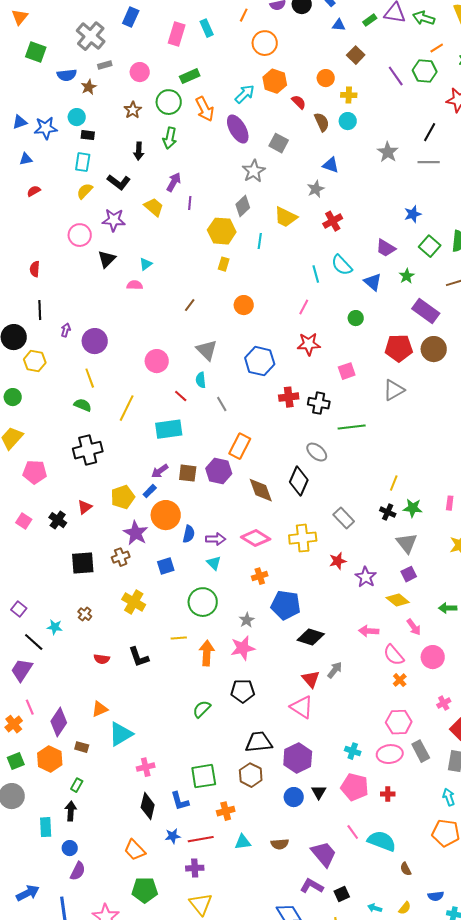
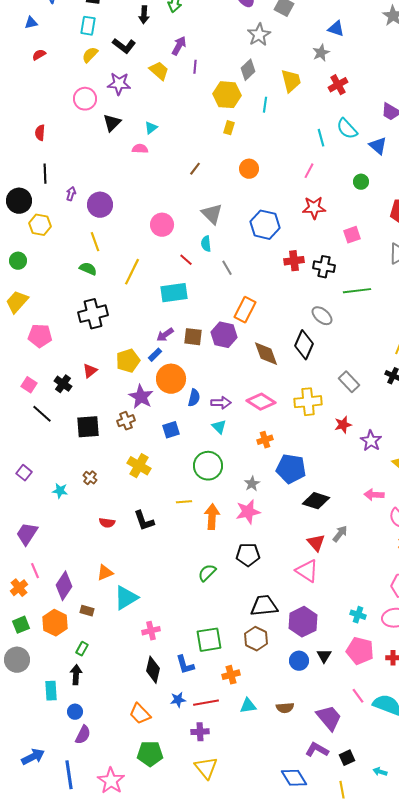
yellow trapezoid: (286, 217) -> (291, 81), turned -130
black line: (34, 642) -> (42, 414), moved

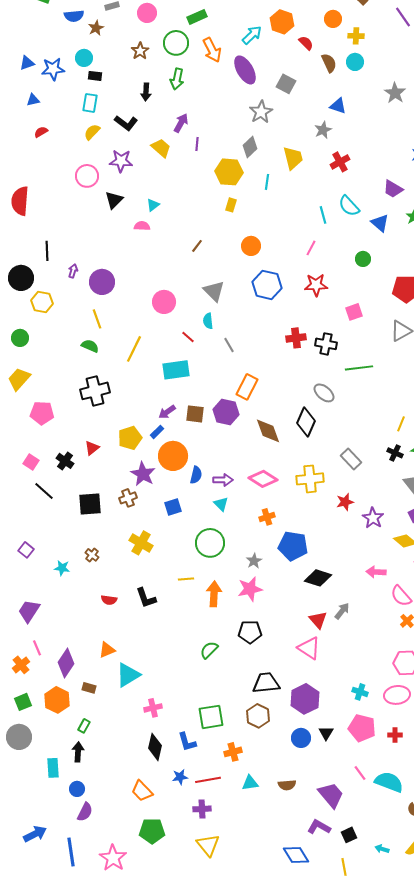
red semicircle: (40, 133) -> (20, 201), moved, size x1.8
blue hexagon: (265, 225) -> (267, 285), moved

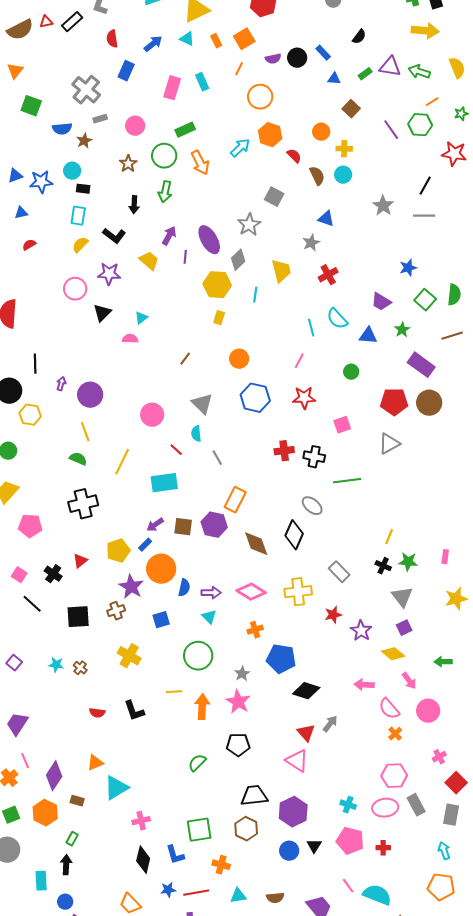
purple ellipse: (245, 70) -> (209, 240), moved
blue triangle: (380, 223) -> (368, 336), turned -36
cyan star: (62, 568) -> (56, 665), moved
pink star: (250, 589) -> (238, 702), turned -30
orange cross: (233, 752) -> (221, 865), turned 30

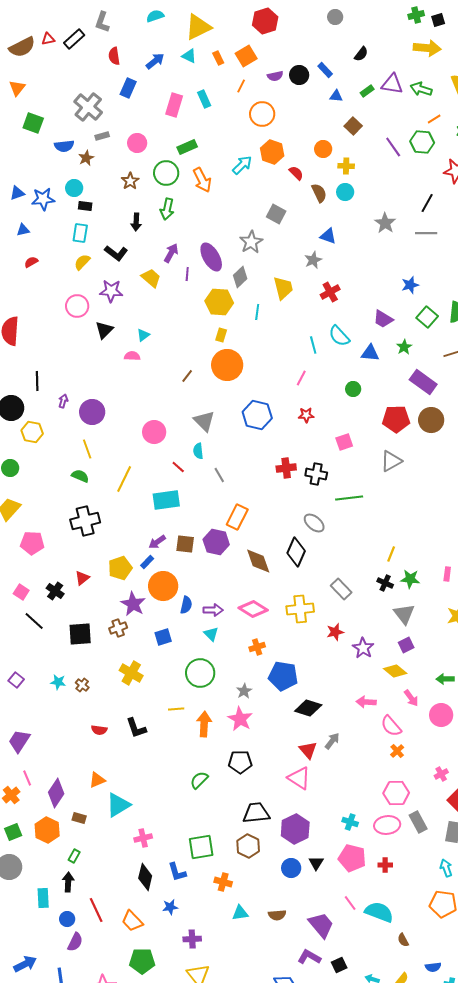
orange circle: (239, 359) -> (227, 365), moved, size x1.6
red star: (304, 398) -> (306, 415), size x0.7
pink circle: (428, 711) -> (441, 715), moved
red line: (196, 893) -> (96, 910), moved, turned 75

